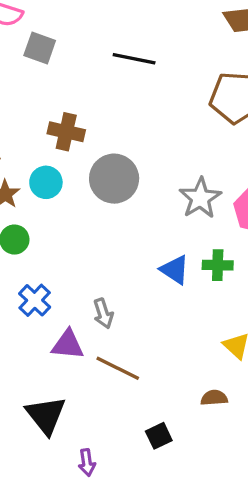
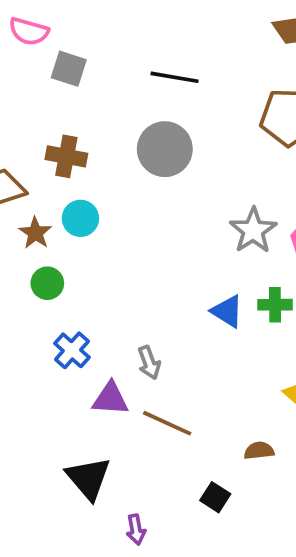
brown cross: (66, 132) -> (66, 156), moved
gray circle: (114, 179) -> (165, 149), moved
brown semicircle: (214, 398) -> (259, 451), moved
black square: (159, 436) -> (215, 497), turned -30

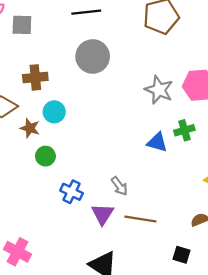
purple triangle: (110, 399) -> (103, 214), turned -45

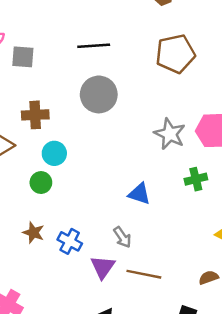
brown star: (30, 128) -> (33, 233), moved
blue triangle: (157, 142) -> (139, 194), moved
green circle: (45, 156) -> (41, 183), moved

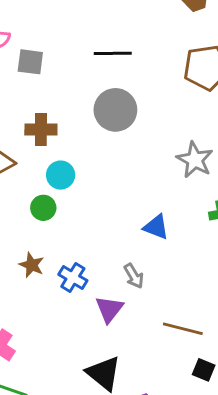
brown line: (144, 274) -> (183, 329), moved

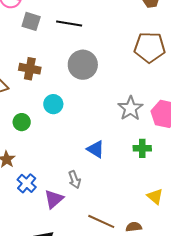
black line: (113, 53) -> (69, 24), moved
cyan circle: (61, 175) -> (53, 104), moved
blue cross: (73, 278) -> (27, 183), moved

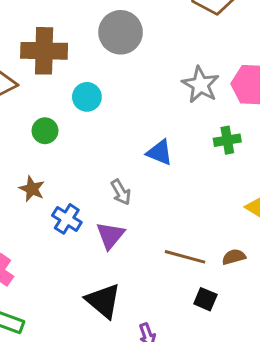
brown cross: (30, 69) -> (44, 51), size x1.4
gray arrow: (75, 180) -> (121, 192), moved

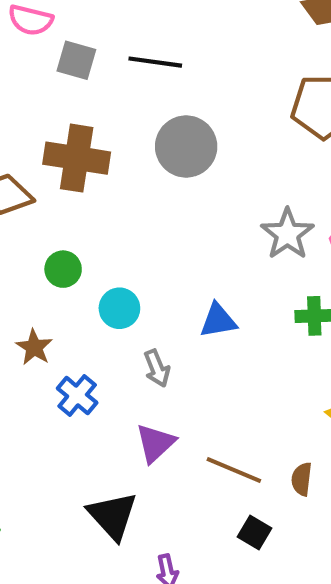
cyan circle: (87, 97) -> (119, 308), moved
blue triangle: (160, 153) -> (218, 321), turned -40
purple triangle: (110, 235) -> (155, 443), moved
brown semicircle: (234, 257) -> (302, 479), turned -75

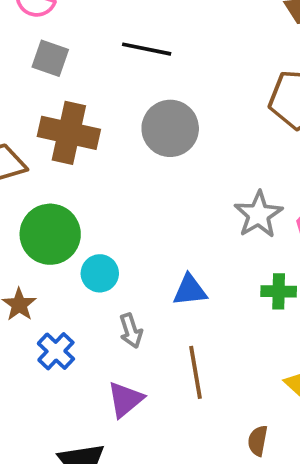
gray square: (76, 60) -> (50, 58), moved
green circle: (63, 269) -> (50, 234), size x1.8
brown line: (234, 470) -> (196, 372), moved, turned 54

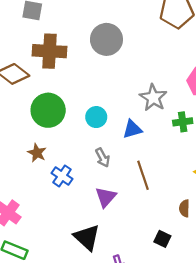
gray star: (258, 215) -> (153, 98), moved
cyan circle: (100, 273) -> (96, 117), moved

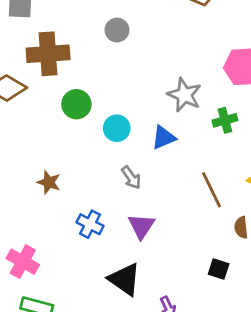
gray circle: (106, 39) -> (117, 30), size x0.6
green circle: (48, 110) -> (76, 104), moved, size x0.7
brown line: (143, 175) -> (211, 190), moved
blue cross: (62, 176) -> (90, 224), moved

